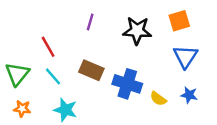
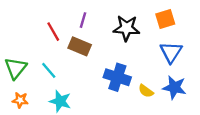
red line: (48, 47) -> (53, 32), moved
brown rectangle: (91, 70) -> (80, 46), moved
blue star: (189, 95) -> (174, 88), size x1.5

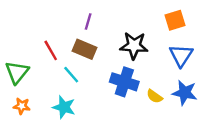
black star: (126, 28) -> (134, 46), moved
red line: (53, 32) -> (51, 50), moved
cyan line: (49, 70) -> (71, 75), moved

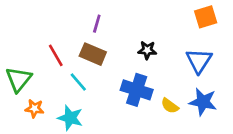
orange square: (175, 20) -> (206, 17), moved
black star: (134, 46) -> (147, 50), size x0.6
orange star: (22, 106) -> (34, 108), moved

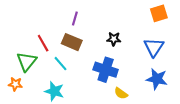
green triangle: (19, 79) -> (27, 62), moved
yellow semicircle: (170, 106) -> (121, 93), moved
orange star: (34, 108) -> (15, 84), moved

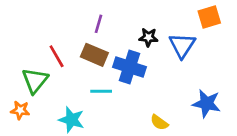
black star: (114, 39) -> (148, 37), moved
blue triangle: (154, 47) -> (182, 45), moved
cyan line: (60, 64) -> (101, 91), moved, turned -49
blue cross: (106, 70) -> (130, 67), moved

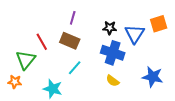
orange square: (209, 17) -> (159, 24), moved
blue cross: (130, 67) -> (113, 53), moved
cyan line: (101, 91) -> (75, 68), turned -49
yellow semicircle: (159, 122) -> (113, 81), moved

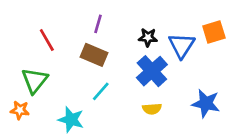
red line: (42, 42) -> (47, 40), moved
blue cross: (113, 53) -> (152, 71), turned 30
yellow semicircle: (113, 81) -> (152, 109), turned -40

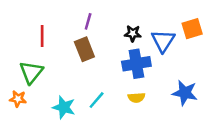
red line: (47, 40) -> (42, 36), turned 30
brown rectangle: (94, 55) -> (84, 49), turned 45
blue cross: (152, 71) -> (136, 64), turned 32
cyan line: (101, 91) -> (97, 100), moved

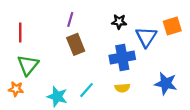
purple line: (88, 21) -> (70, 19), moved
black star: (133, 34) -> (119, 22), moved
red line: (42, 36) -> (20, 32), moved

